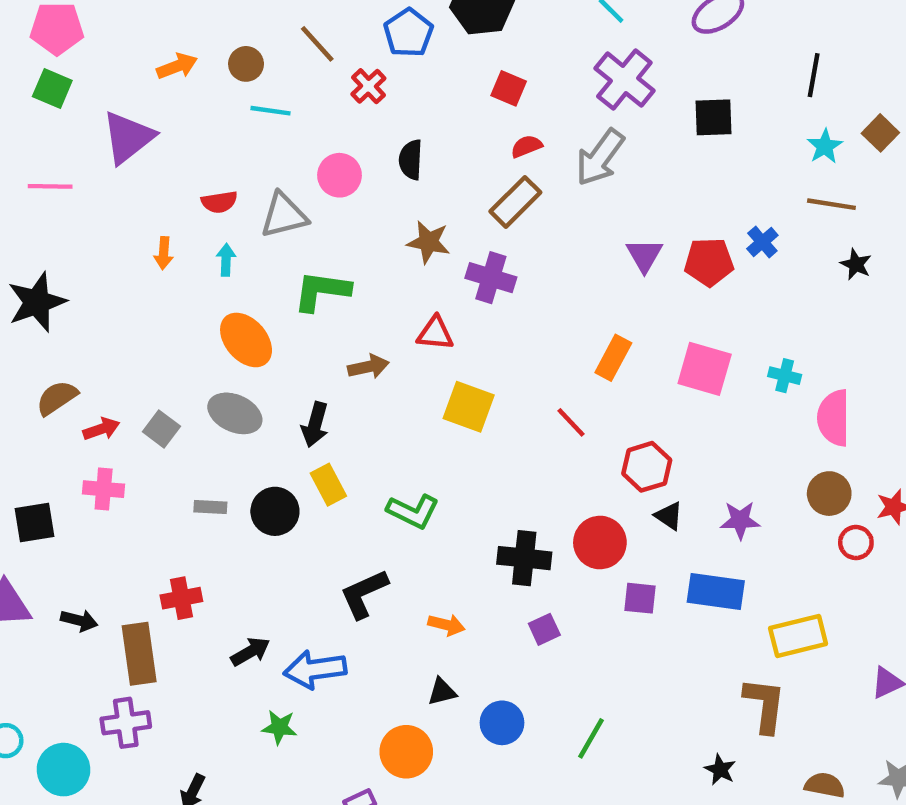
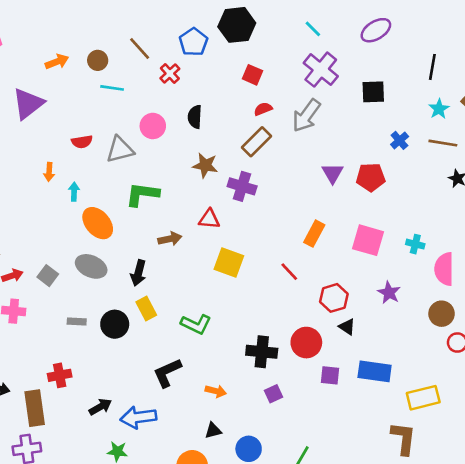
blue cross: (762, 242) -> (400, 140), moved
cyan arrow: (226, 260) -> (74, 192), moved
purple star: (740, 520) -> (389, 293), moved, turned 30

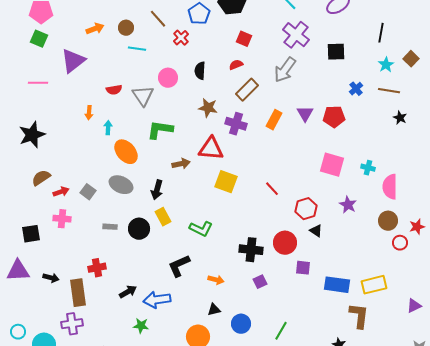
red semicircle: (263, 109) -> (236, 65), moved
gray triangle: (120, 150) -> (143, 96), turned -50
red triangle: (209, 219) -> (211, 149), size x1.5
orange rectangle: (314, 234) -> (274, 120), moved
blue rectangle: (375, 371) -> (337, 285), moved

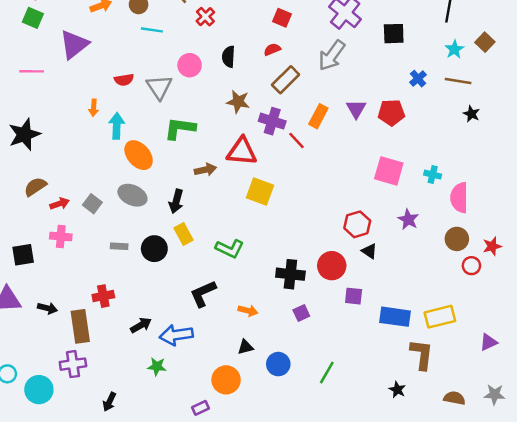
cyan arrow: (108, 128) -> (117, 126), size x1.5
red line: (272, 189) -> (296, 141), moved

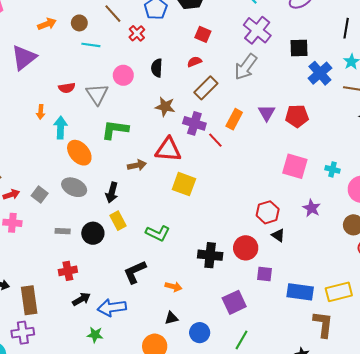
blue cross: (418, 79) -> (320, 73), moved, size x1.6
red cross: (103, 296) -> (68, 271), moved
purple square: (301, 313) -> (234, 302), moved, size x1.6

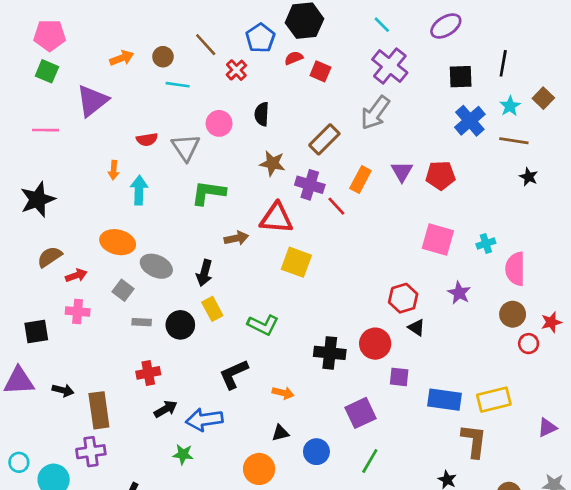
black square: (299, 48) -> (461, 77), moved
red semicircle: (194, 62) -> (294, 58), moved
orange ellipse: (79, 153) -> (118, 242), moved, turned -35
cyan cross: (333, 169) -> (486, 243), turned -32
gray square: (40, 195) -> (123, 290), moved

